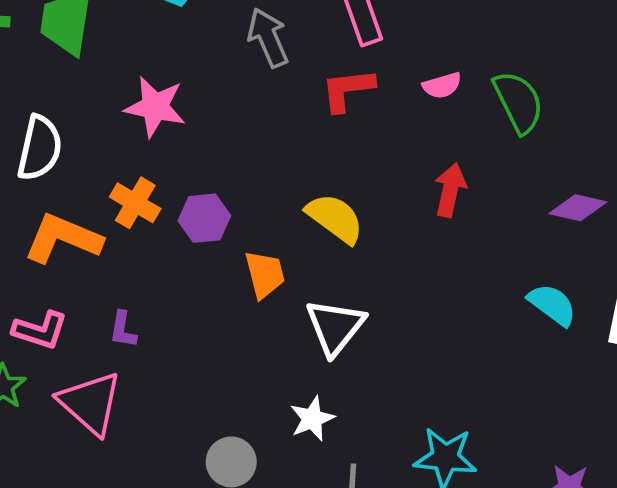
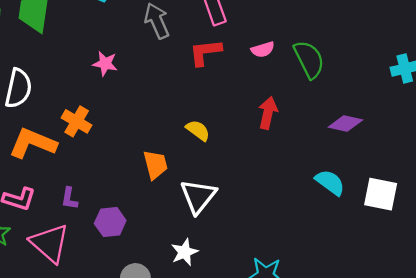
pink star: (155, 107) -> (105, 64), moved, size x0.7
purple hexagon: (204, 218) -> (110, 222), moved
yellow semicircle: (335, 218) -> (198, 130), size x0.7

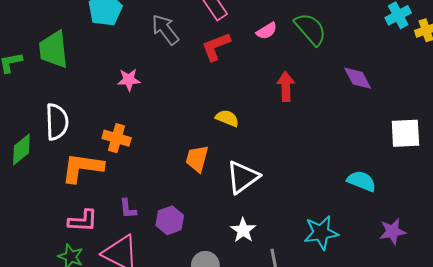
purple diamond: (345, 123) -> (358, 78), turned 64
orange trapezoid: (155, 165) -> (197, 159), turned -136
cyan semicircle: (330, 182) -> (362, 181), moved
white triangle: (198, 196) -> (243, 177), turned 30

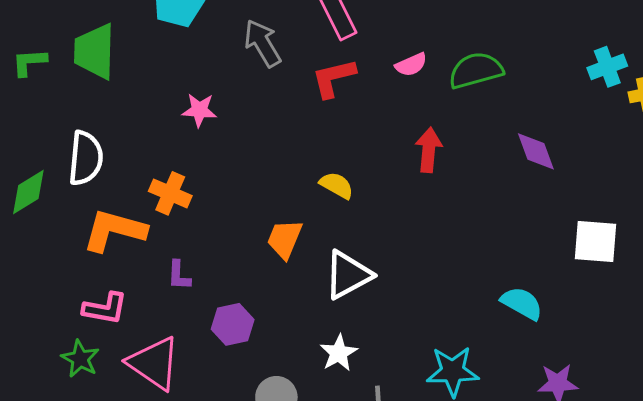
green semicircle: (310, 29) -> (476, 70), turned -72
purple L-shape: (128, 209) -> (179, 275), moved

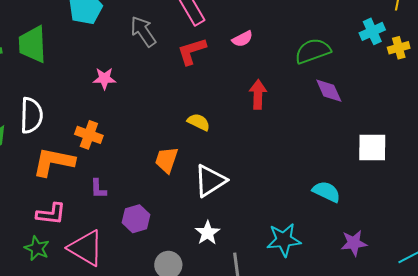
green semicircle: (476, 70) -> (313, 51), moved

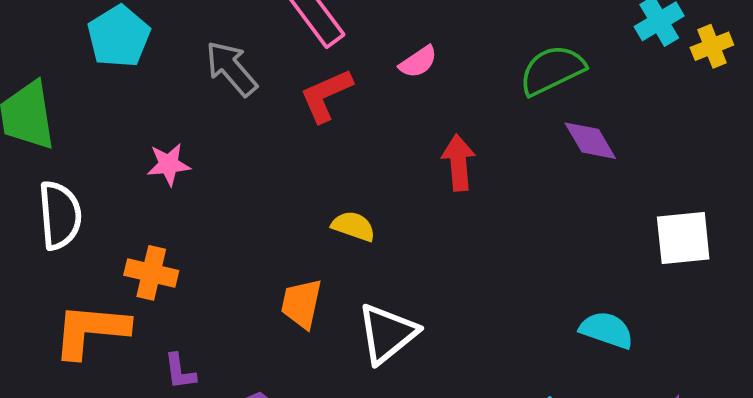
white semicircle: (31, 115) -> (60, 215), moved

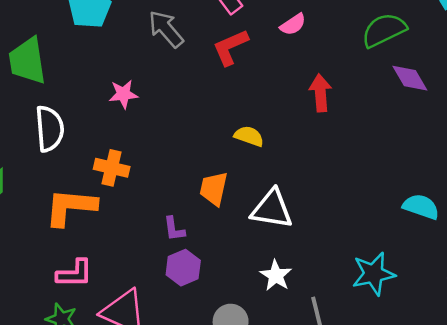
white triangle: (387, 334) -> (272, 209), turned 48
purple L-shape: (180, 371) -> (174, 229), moved

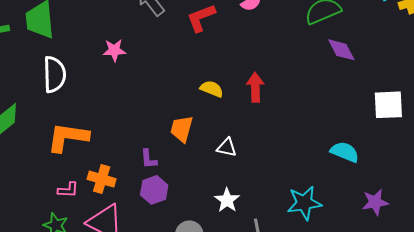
red arrow: (320, 93) -> (255, 87), moved
orange cross: (112, 168) -> (102, 179), moved
white triangle: (272, 209) -> (227, 147), size x0.6
pink L-shape: (75, 273) -> (68, 190), size x0.7

